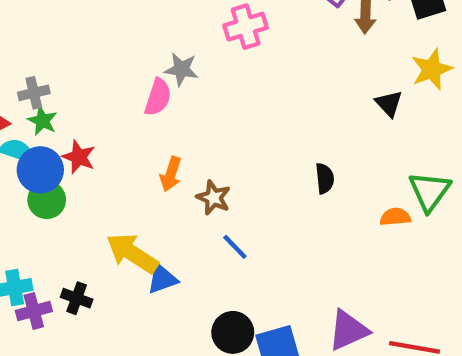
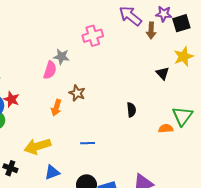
brown star: (214, 198) -> (77, 93), moved
blue line: (235, 247) -> (88, 143), turned -48
yellow arrow: (132, 253) -> (37, 146), turned -50
blue triangle: (162, 279) -> (52, 172), moved

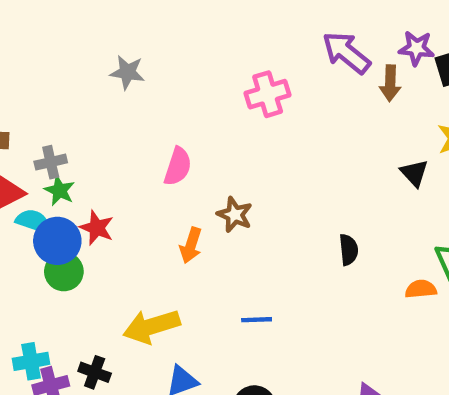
gray star: (61, 57) -> (127, 72), moved

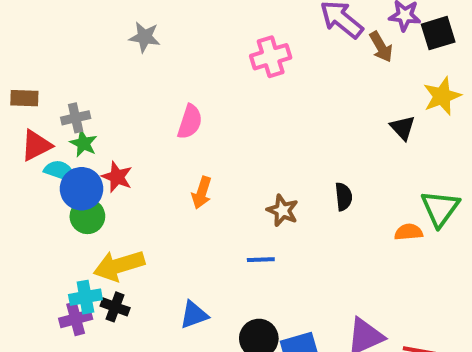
brown arrow: (390, 83) -> (381, 47), turned -32
brown star: (235, 215) -> (282, 210), moved
yellow arrow: (151, 326) -> (119, 266), moved
cyan cross: (31, 361) -> (85, 297), moved

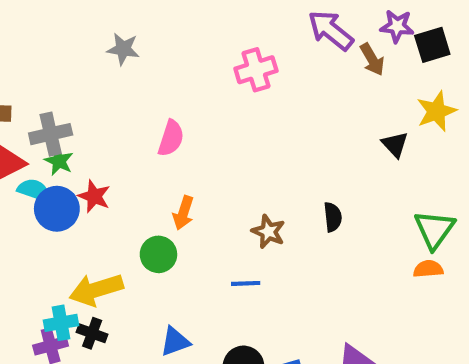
gray cross: (76, 118) -> (51, 134), size x1.4
green circle: (87, 216) -> (158, 254), moved
orange semicircle: (409, 232) -> (428, 269), moved

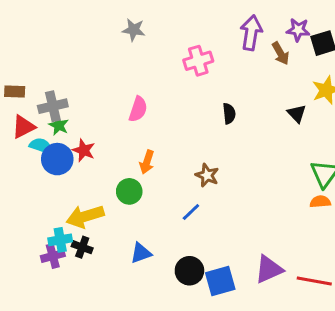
purple arrow: (331, 30) -> (251, 33), turned 60
gray star: (123, 49) -> (134, 30), moved
black semicircle: (333, 217) -> (229, 114), moved
blue line: (246, 283) -> (191, 212), turned -42

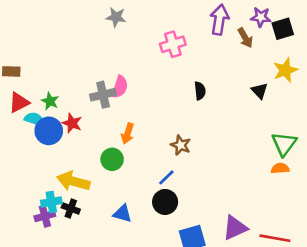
gray cross: (53, 106) -> (103, 95), moved
yellow arrow: (85, 216) -> (73, 181), turned 32
blue triangle: (141, 253) -> (122, 214), turned 36
black circle: (189, 271) -> (165, 202), moved

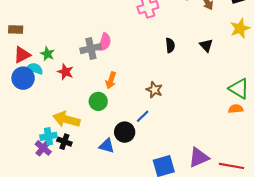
black triangle: (259, 91) -> (206, 45), moved
blue circle: (49, 131) -> (23, 78), moved
green triangle: (284, 144) -> (239, 89), turned -35
black circle: (165, 202) -> (125, 132), moved
purple cross: (45, 216) -> (43, 148), turned -35

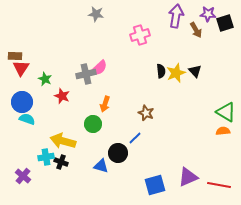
yellow star: (240, 28) -> (176, 73), moved
pink semicircle: (105, 42) -> (99, 68), turned 30
red triangle: (22, 55) -> (21, 68), moved, turned -30
cyan semicircle: (35, 69) -> (27, 119), moved
purple cross: (43, 148) -> (23, 176), moved

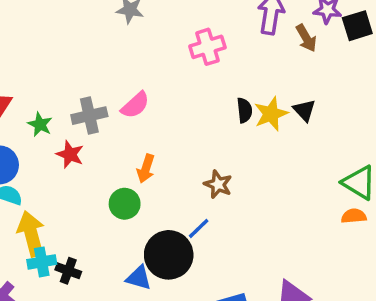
gray cross: (86, 74) -> (89, 116), moved
yellow arrow: (63, 141) -> (31, 234), moved, turned 60
black circle: (118, 153) -> (169, 255), size x1.4

